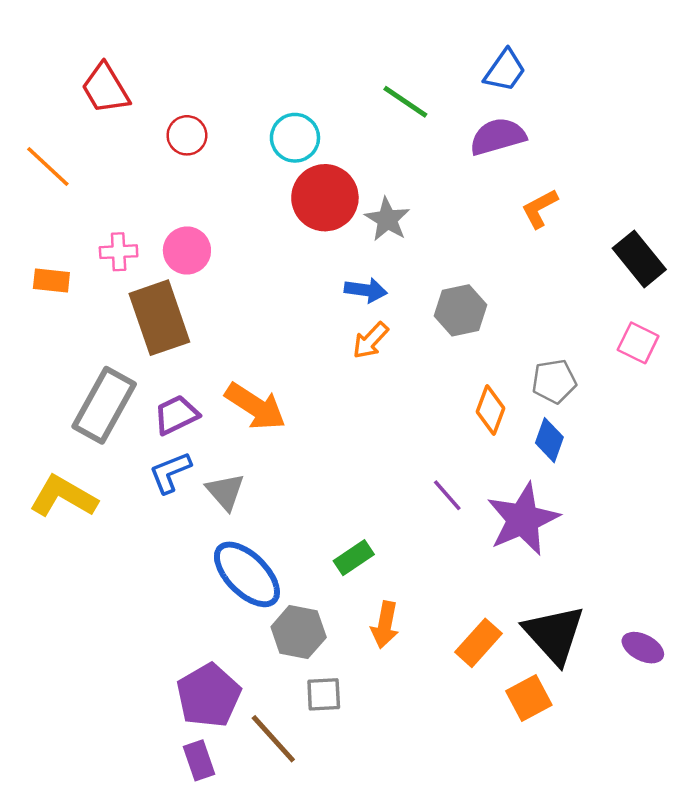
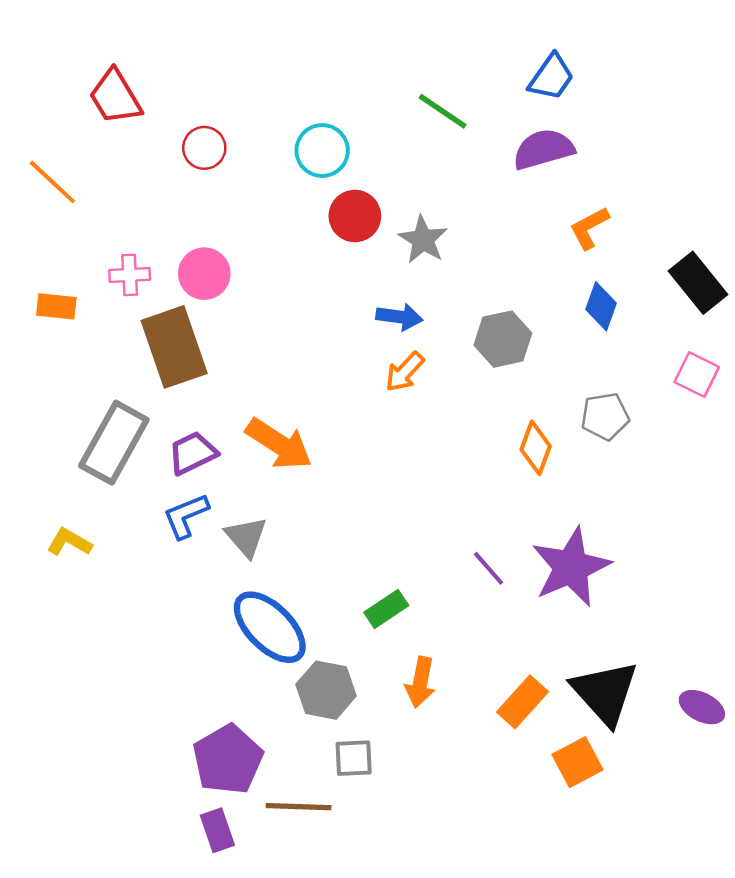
red circle: (325, 198) -> (355, 216), size x0.7
blue diamond: (549, 440) -> (601, 306), moved
purple line: (447, 495) -> (488, 568), moved
yellow L-shape: (63, 496) -> (69, 542), size x0.6
brown line: (273, 739) -> (299, 807), turned -46

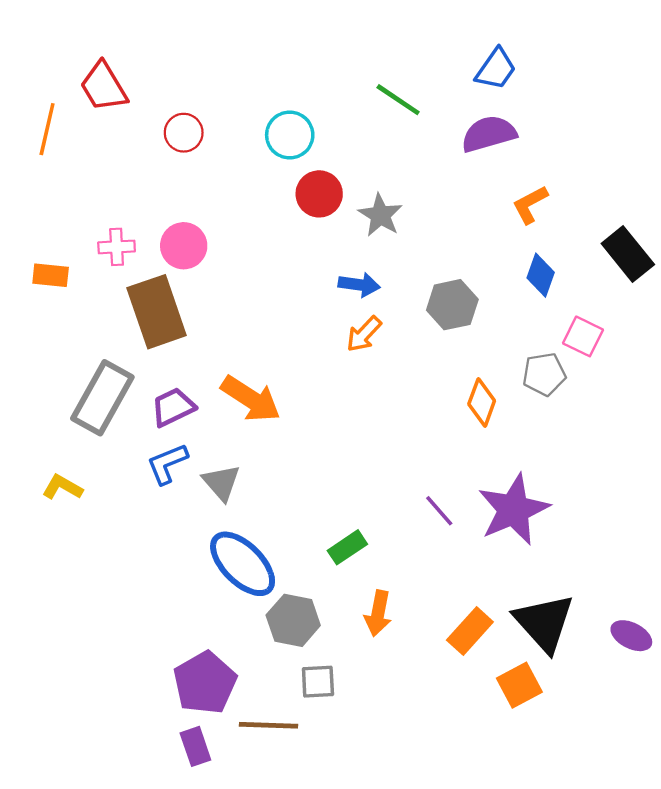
orange line: (52, 182) -> (47, 129), moved, turned 60
pink square: (697, 374) -> (583, 336), moved

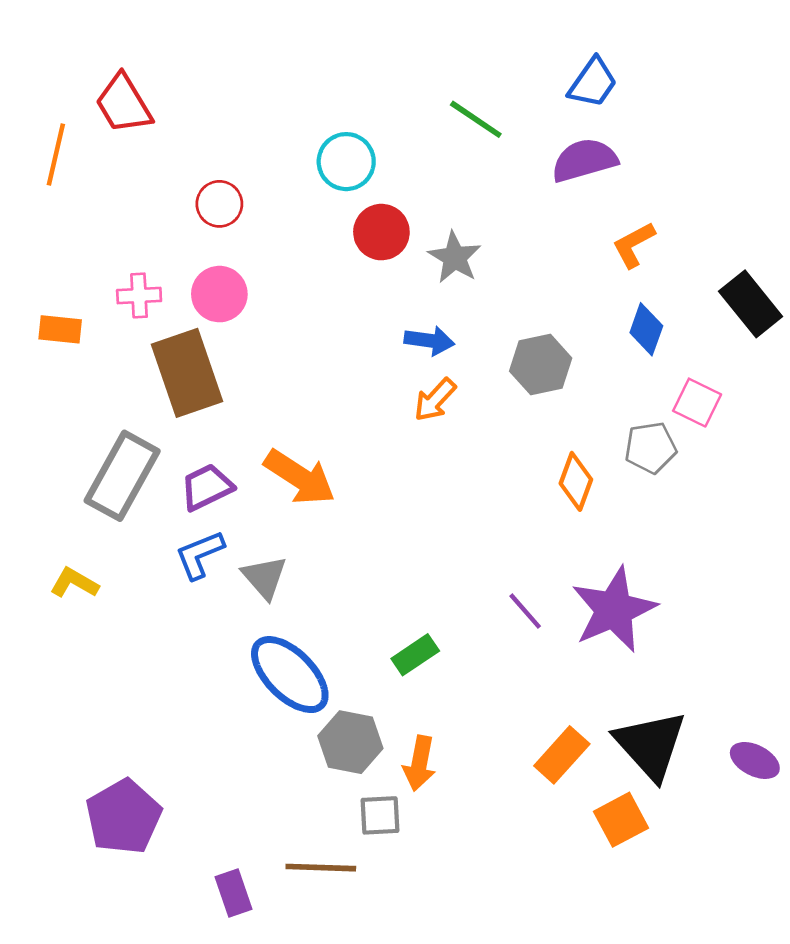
red circle: (184, 133) -> (219, 204), moved
orange arrow: (378, 613) -> (419, 763), moved
purple pentagon: (205, 683) -> (124, 817), moved

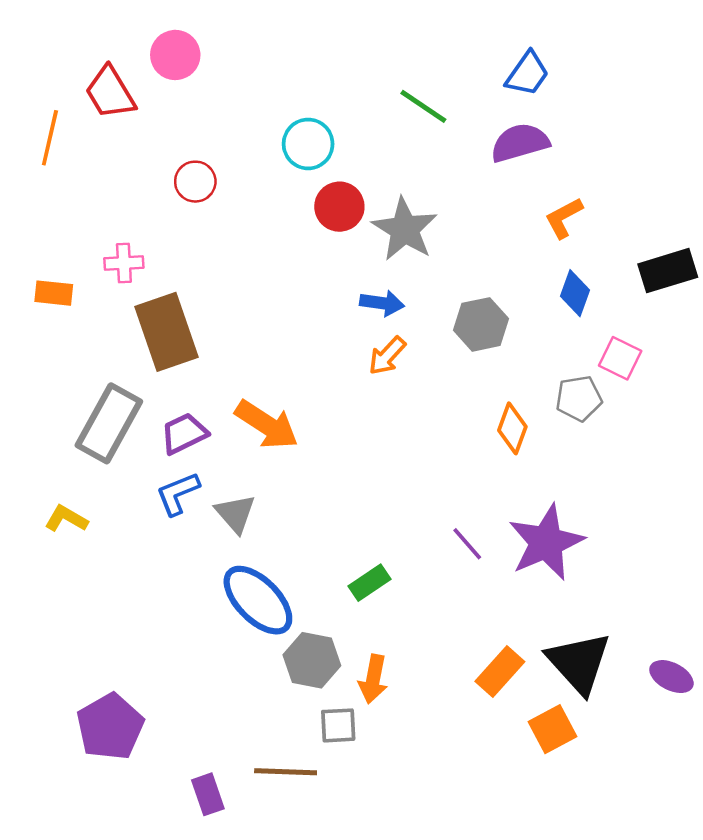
gray star: (455, 257) -> (405, 229), size x1.4
pink circle: (219, 294) -> (175, 55), moved
black rectangle: (751, 304) -> (668, 271), turned -68

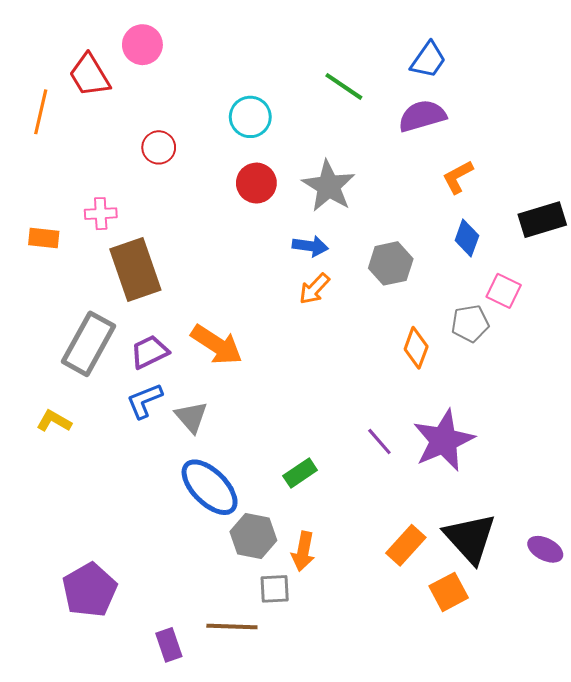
red circle: (339, 207) -> (256, 183), moved

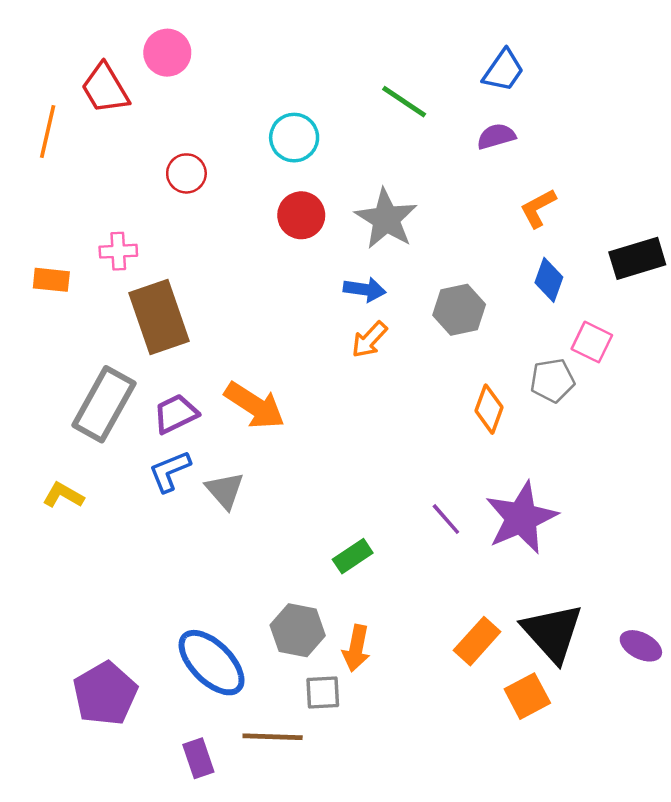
purple semicircle: (422, 116) -> (496, 136), size x0.7
blue ellipse: (210, 487) -> (212, 663), moved

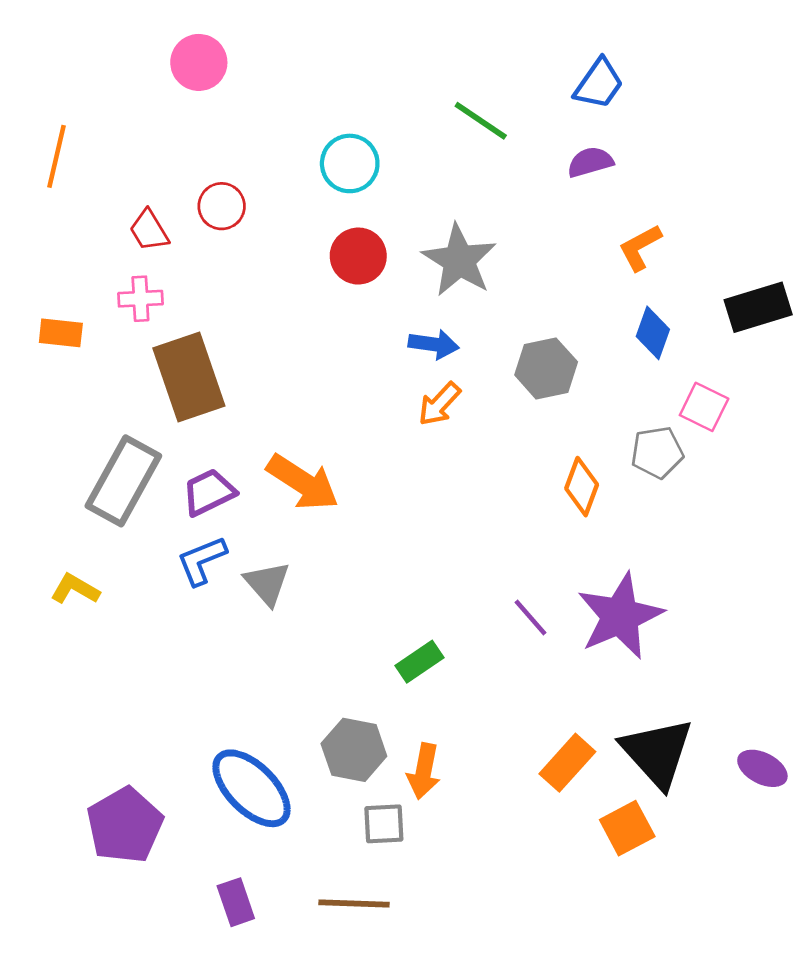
red trapezoid: (105, 89) -> (149, 230), moved, size x0.7
brown line: (273, 737) -> (354, 904), moved

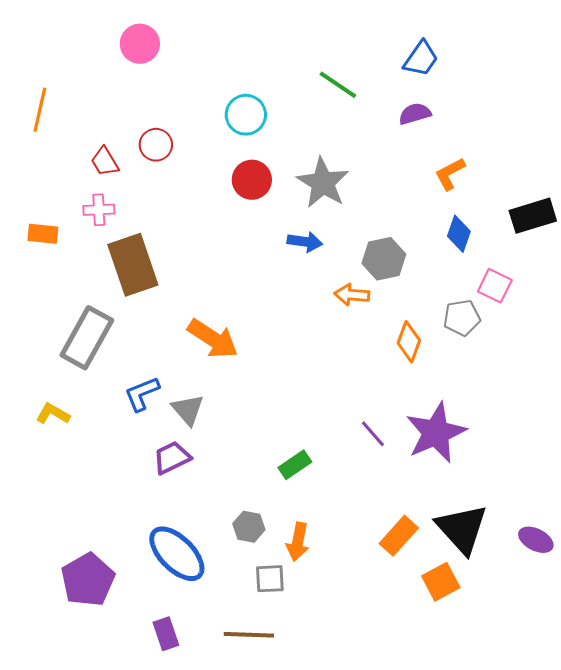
orange arrow: (439, 404) -> (352, 295), moved, turned 52
purple trapezoid: (209, 492) -> (172, 458), moved
gray hexagon: (354, 750) -> (249, 527), size x0.7

